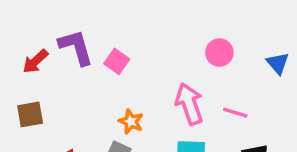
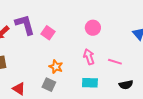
pink circle: (219, 53) -> (93, 28), moved
pink arrow: (189, 104) -> (89, 57), size x0.7

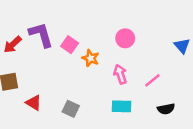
pink line: (115, 62) -> (152, 80), turned -56
orange star: (56, 67) -> (91, 58), moved
red triangle: (19, 89) -> (34, 103), moved

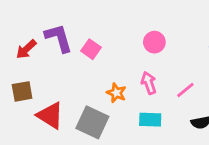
orange star: (91, 58) -> (116, 93), moved
red triangle: (34, 103) -> (50, 115), size x1.5
gray square: (71, 109) -> (92, 122), size x1.6

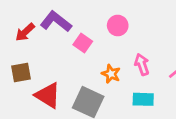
purple L-shape: (59, 38) -> (56, 21), turned -36
pink circle: (154, 42) -> (118, 25), moved
pink square: (91, 49) -> (83, 43), moved

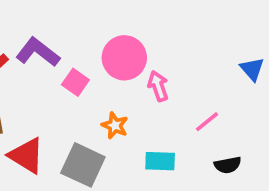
pink circle: (118, 25) -> (124, 58), size x1.5
pink arrow: (142, 64) -> (158, 86), moved

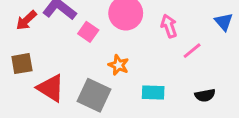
pink arrow: (158, 86) -> (169, 26), moved
pink line: (207, 122) -> (192, 51), moved

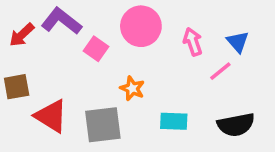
blue triangle: (224, 22) -> (238, 42), moved
gray square: (94, 95) -> (103, 125), turned -32
black semicircle: (205, 95) -> (236, 125), size x1.5

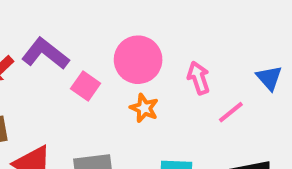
blue triangle: (238, 42) -> (269, 78), moved
orange star: (132, 88) -> (144, 108), moved

